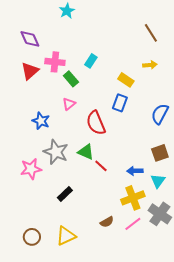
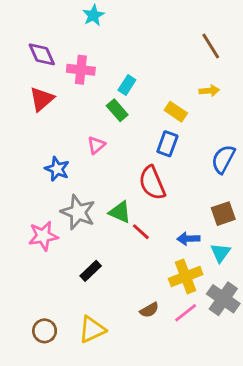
pink cross: (55, 62) -> (81, 70), moved
green rectangle: (71, 79) -> (117, 110), moved
red semicircle: (96, 123) -> (152, 183), moved

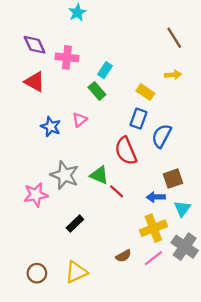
red triangle: (42, 99) -> (35, 82), turned -50
blue semicircle: (223, 159) -> (162, 136), moved
blue star: (57, 169) -> (51, 127), moved
brown square: (223, 214) -> (173, 179), moved

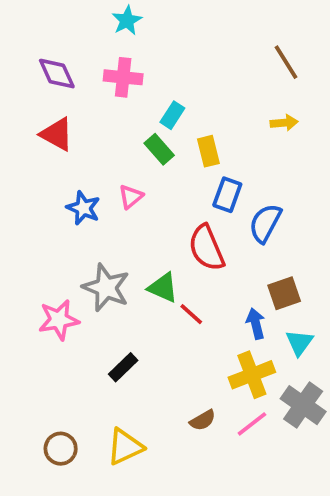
pink cross: (67, 57) -> (123, 77), moved
yellow rectangle: (145, 92) -> (208, 151), moved, turned 42
blue arrow: (156, 197) -> (256, 324), turned 78

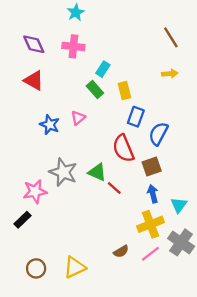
brown square: (284, 293) -> (152, 167), moved
black rectangle: (123, 367) -> (22, 220), moved

